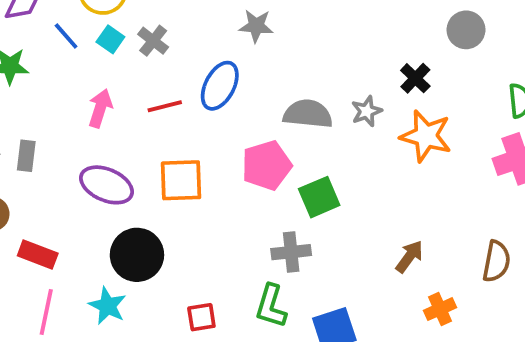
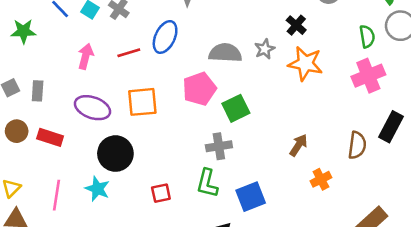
red rectangle: (38, 255) -> (50, 137), moved

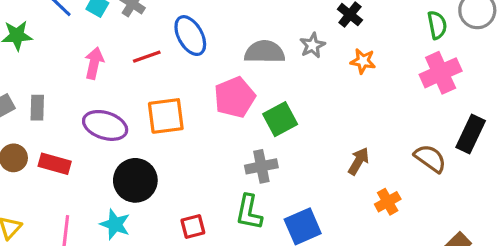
blue ellipse: (165, 37) -> (190, 36), turned -52
orange star: (305, 64) -> (363, 61), size x0.6
brown semicircle: (357, 145) -> (430, 158), turned -60

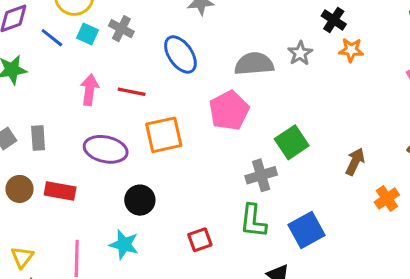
red line: (147, 57) -> (132, 92), moved, turned 36
orange star: (363, 61) -> (351, 50), moved
green square: (280, 119) -> (292, 142), moved
black circle: (135, 180) -> (140, 200), size x0.7

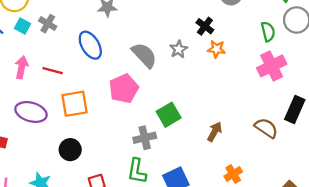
gray semicircle: (254, 64) -> (144, 55), turned 48
orange cross: (387, 198) -> (233, 174), moved
black circle: (140, 200) -> (70, 150), moved

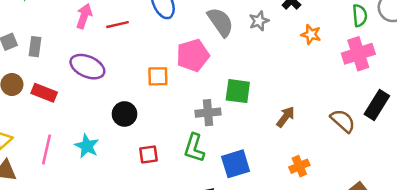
orange star: (216, 49) -> (311, 34), moved
red line: (53, 71) -> (118, 25), turned -36
orange square: (75, 104) -> (158, 76), moved, size x0.7
green square: (169, 115) -> (238, 91), turned 30

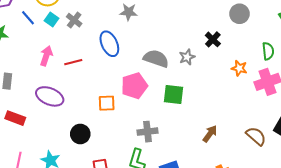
gray semicircle: (220, 22) -> (156, 58), turned -35
orange star: (311, 34) -> (239, 68), moved
green square: (238, 91) -> (173, 94), moved

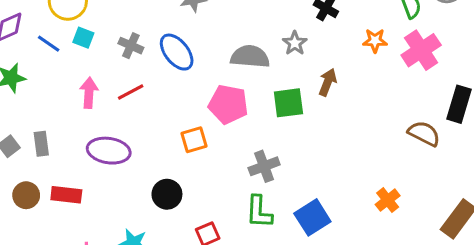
gray cross: (74, 20) -> (131, 46), moved
pink pentagon: (134, 86) -> (228, 104), turned -30
brown arrow: (210, 134) -> (328, 82), moved

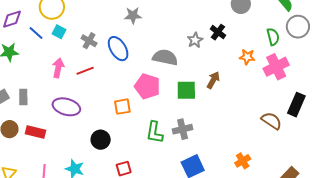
gray star: (295, 43) -> (195, 40), moved
gray cross: (264, 166) -> (183, 129), moved
green L-shape: (259, 212) -> (155, 132), moved

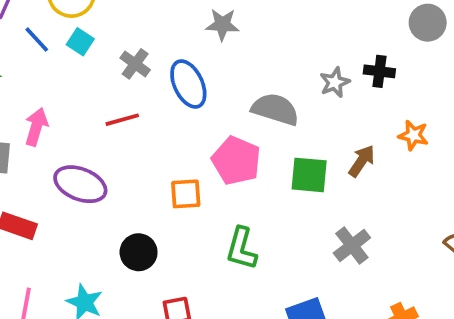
black cross: (218, 32) -> (379, 71), turned -35
orange star: (247, 57) -> (413, 135), moved
pink arrow: (58, 68) -> (36, 127), moved
gray cross: (183, 129) -> (352, 245), moved, turned -30

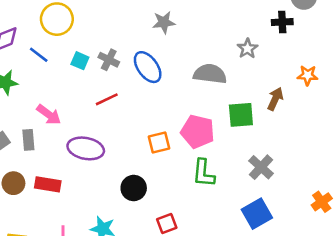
cyan square: (80, 42) -> (80, 61), moved
black cross: (379, 71) -> (282, 22), moved
pink arrow: (36, 127) -> (49, 115), turned 120
pink pentagon: (236, 161) -> (198, 132), moved
gray cross: (352, 245) -> (261, 167), moved

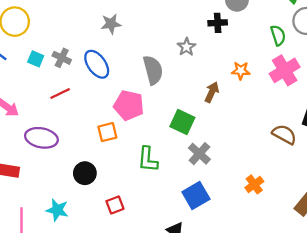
gray semicircle: (210, 74) -> (153, 70), turned 68
green square: (241, 115) -> (182, 122), moved, turned 30
pink pentagon: (198, 132) -> (129, 105), moved

